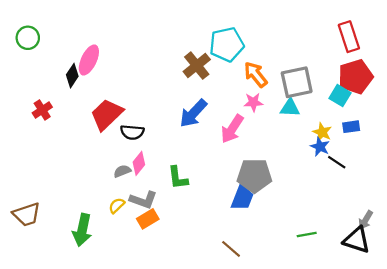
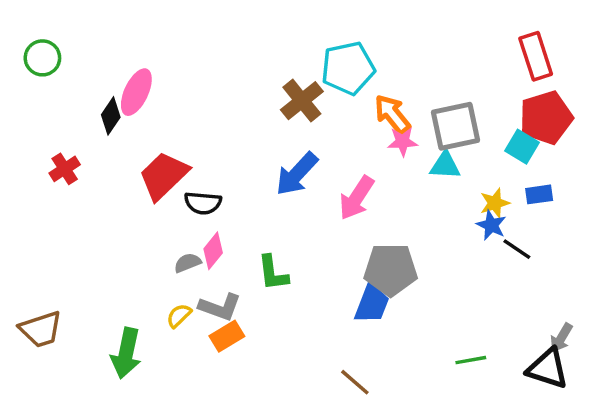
pink star: (253, 102) -> (403, 142), moved
yellow star: (322, 132) -> (495, 203), turned 30

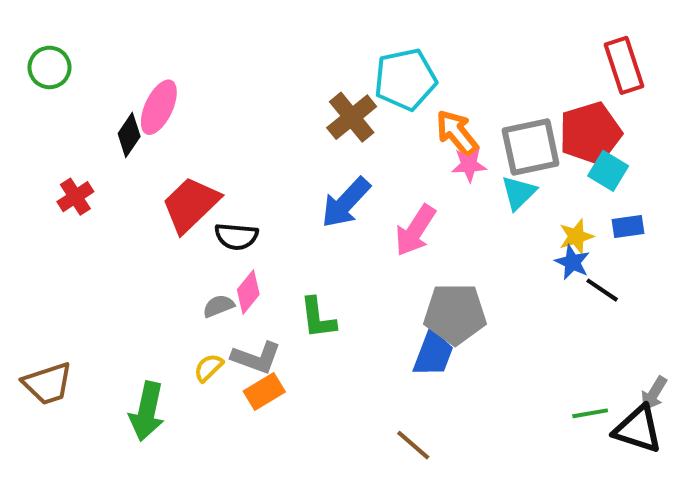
red pentagon: (546, 118) -> (590, 133), moved
cyan triangle: (445, 165) -> (519, 193), turned -48
green line: (471, 360) -> (590, 413), moved

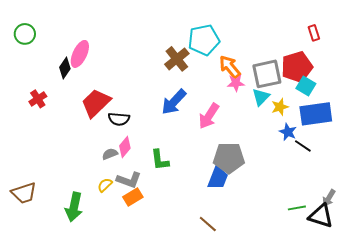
red rectangle: (624, 65) -> (314, 33), size x0.6
blue rectangle: (628, 226) -> (316, 114), size x2.0
yellow star: (576, 236) -> (280, 107), moved

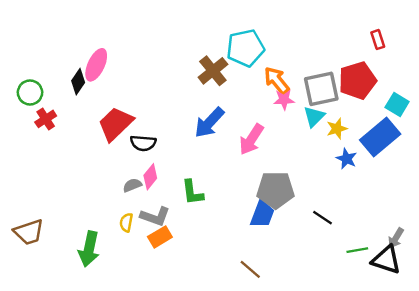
green circle: (25, 34) -> (30, 92), moved
cyan square: (306, 86) -> (397, 105), moved
blue rectangle: (316, 114) -> (380, 137), turned -32
black line: (303, 146) -> (322, 218), moved
yellow semicircle: (105, 185) -> (126, 222), turned -35

